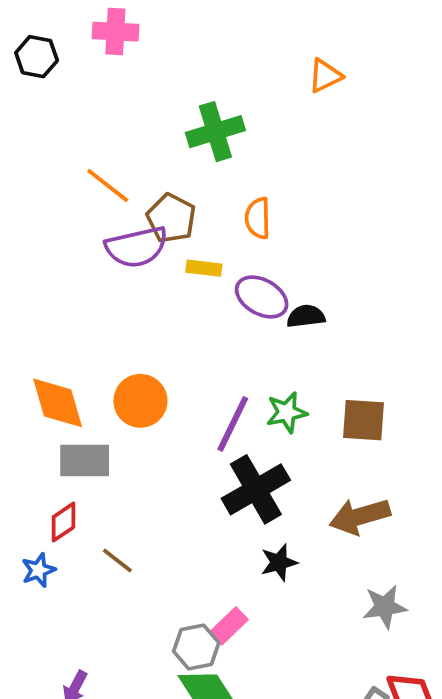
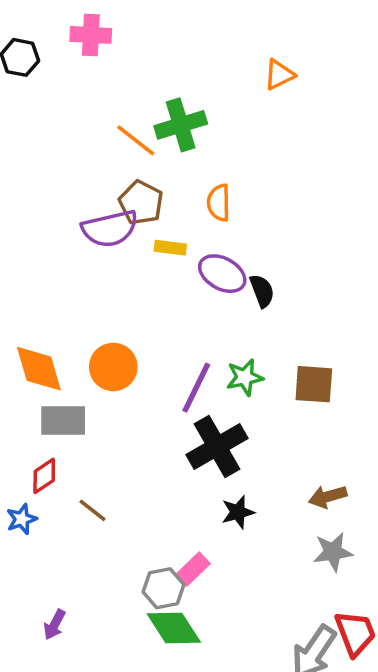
orange line: (108, 185) -> (136, 140), moved
black semicircle: (306, 316) -> (262, 291), turned 76
brown arrow: (360, 516) -> (328, 497), moved, size x0.7

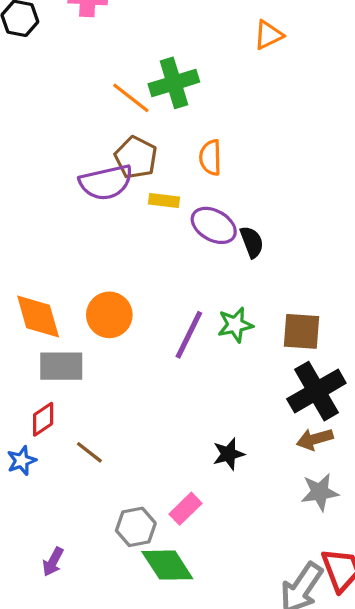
black cross: (217, 446) -> (316, 391), moved
gray hexagon: (163, 588) -> (136, 527), moved

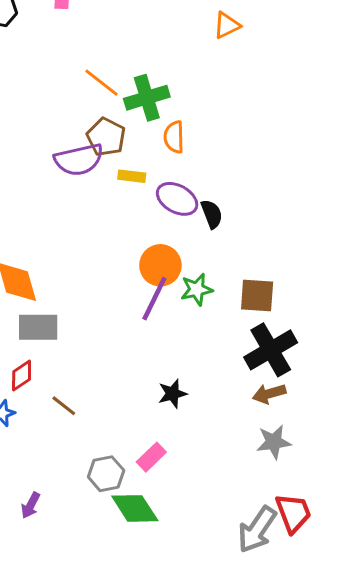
green cross: (174, 83) -> (147, 98), moved
orange circle: (109, 315) -> (160, 265), moved
black star: (229, 454) -> (173, 394), moved

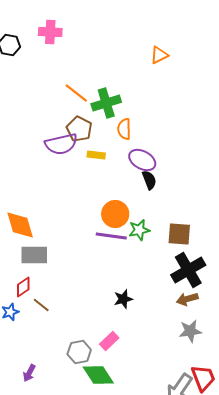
purple ellipse: (177, 199) -> (142, 160), moved
purple line: (154, 299) -> (111, 236), turned 72
brown line: (64, 406) -> (41, 305), moved

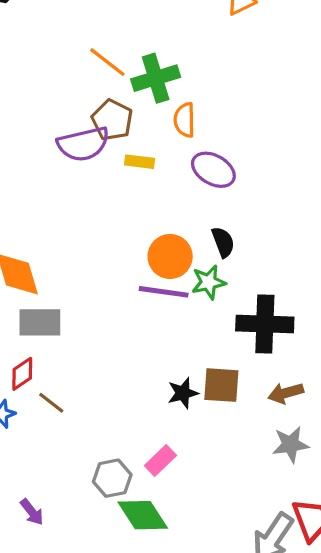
black semicircle: (149, 180) -> (223, 242), moved
brown square: (179, 234) -> (221, 385), moved
black cross: (188, 270) -> (265, 324), moved, turned 32
purple arrow: (29, 373) -> (32, 512), turned -66

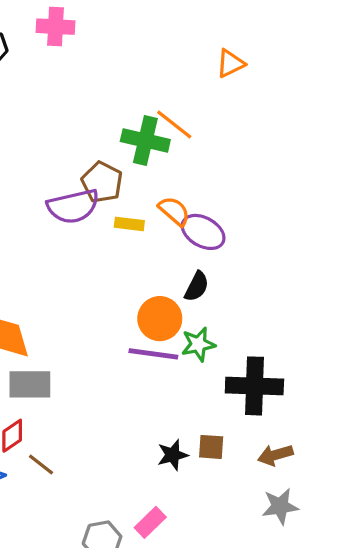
orange line: (107, 62) -> (174, 124), moved
green cross: (156, 78) -> (145, 141), turned 30
orange semicircle: (185, 120) -> (174, 211), moved, turned 132
black semicircle: (223, 242) -> (197, 286), moved, turned 48
brown square: (221, 385) -> (211, 447), size x0.7

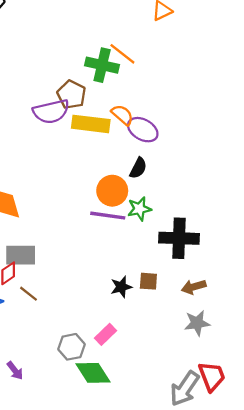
yellow rectangle: (129, 224) -> (91, 124), size x1.8
gray rectangle: (30, 384) -> (21, 255), moved

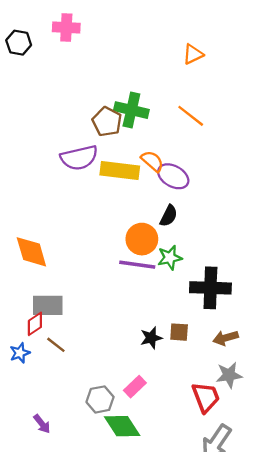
orange line: (122, 54) -> (191, 116), moved
brown pentagon: (72, 95) -> (107, 122), moved
red trapezoid: (212, 376) -> (206, 397), moved

